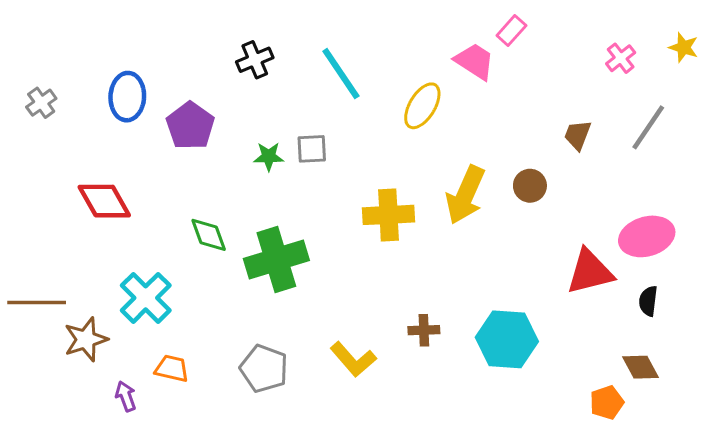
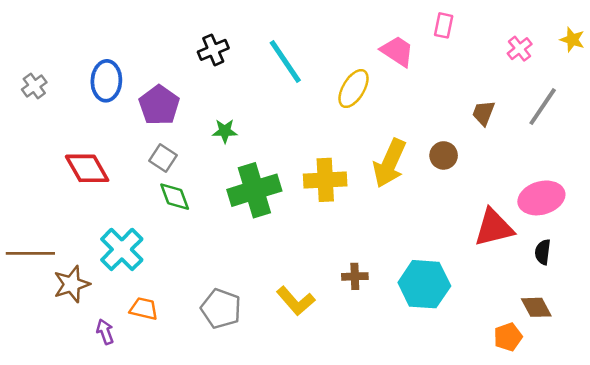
pink rectangle: (511, 31) -> (444, 25), moved, turned -30
gray square: (312, 149) -> (163, 158), moved, turned 36
green cross: (276, 259) -> (254, 190), moved

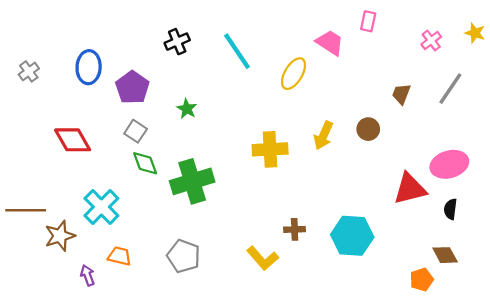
green star: (225, 131) -> (187, 109), turned 30
yellow arrow: (390, 163) -> (323, 135), size x0.7
green cross: (254, 190) -> (192, 181), moved
yellow L-shape: (296, 301) -> (263, 258), moved

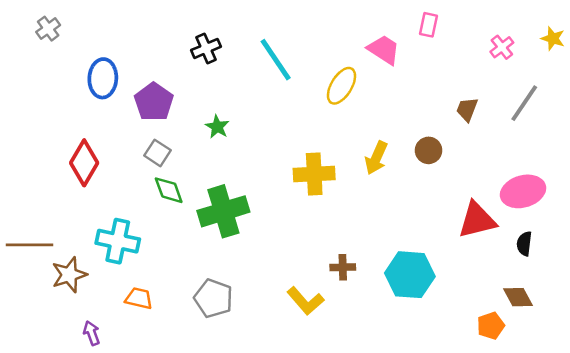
gray cross: (29, 71) -> (48, 29), moved
red diamond: (73, 140) -> (84, 163), turned 60
cyan cross: (101, 207) -> (118, 241), turned -33
purple arrow: (88, 275) -> (92, 333), moved

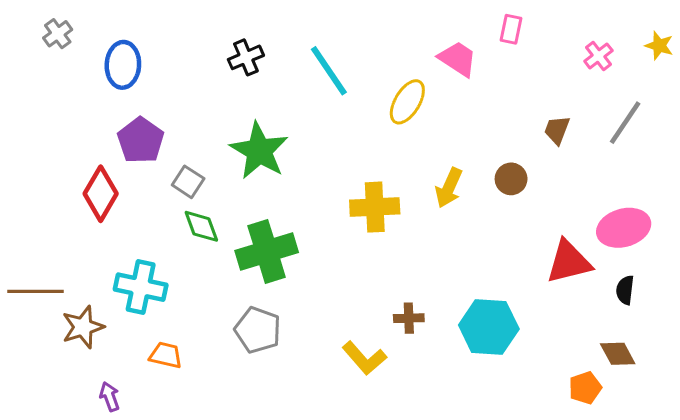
blue ellipse: (103, 78) -> (123, 65), moved
purple pentagon: (154, 102) -> (141, 140), moved
green star: (217, 127) -> (259, 151), size x2.0
gray pentagon: (213, 298) -> (258, 330), moved

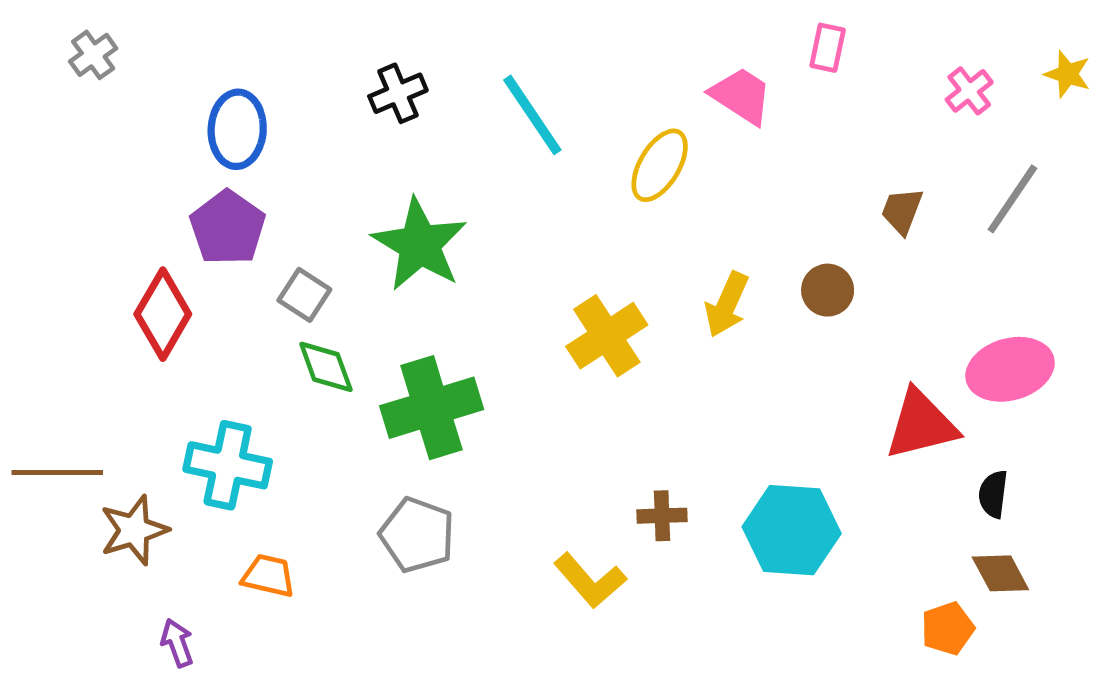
blue ellipse: (123, 65) -> (237, 129), moved
yellow cross: (375, 207) -> (607, 336), turned -30
black semicircle: (625, 290) -> (993, 494), moved

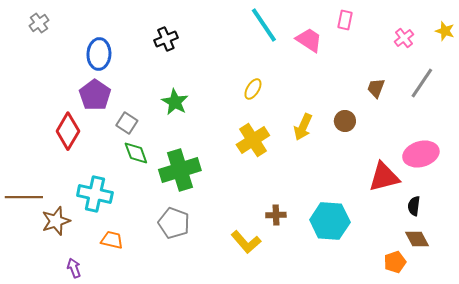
cyan line: (532, 115) -> (264, 25), moved
yellow ellipse: (660, 165) -> (253, 89), moved, size x0.7
green star: (420, 244) -> (175, 102), size x0.7

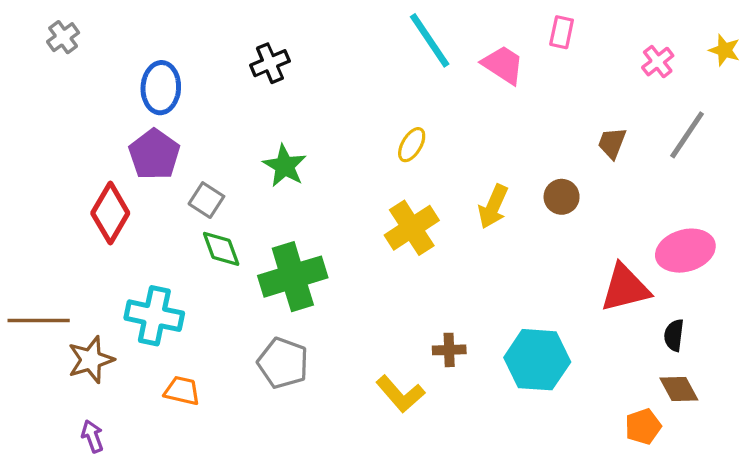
purple arrow: (74, 268) -> (92, 436), moved

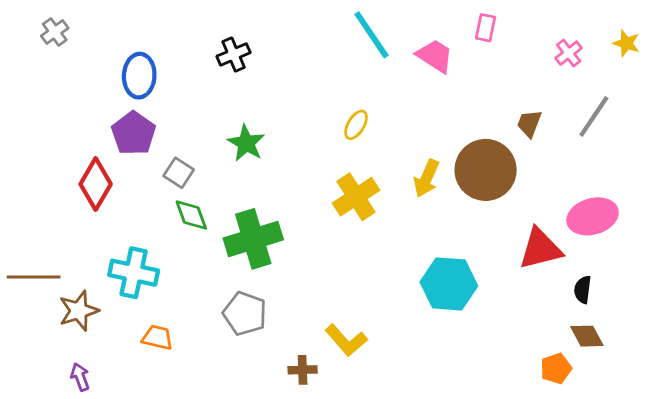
brown circle: (562, 197) -> (486, 170), size x2.0
brown cross: (449, 350) -> (303, 370), moved
cyan hexagon: (537, 360) -> (449, 284), moved

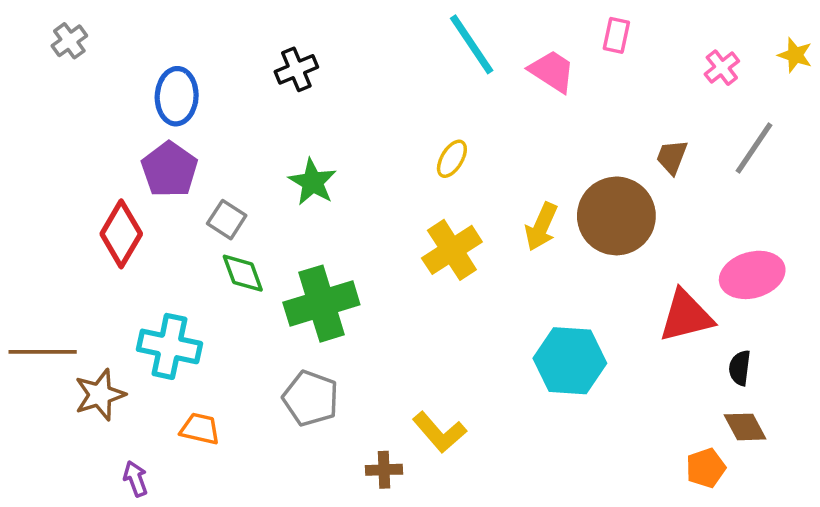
purple arrow: (80, 377) -> (136, 479), moved

